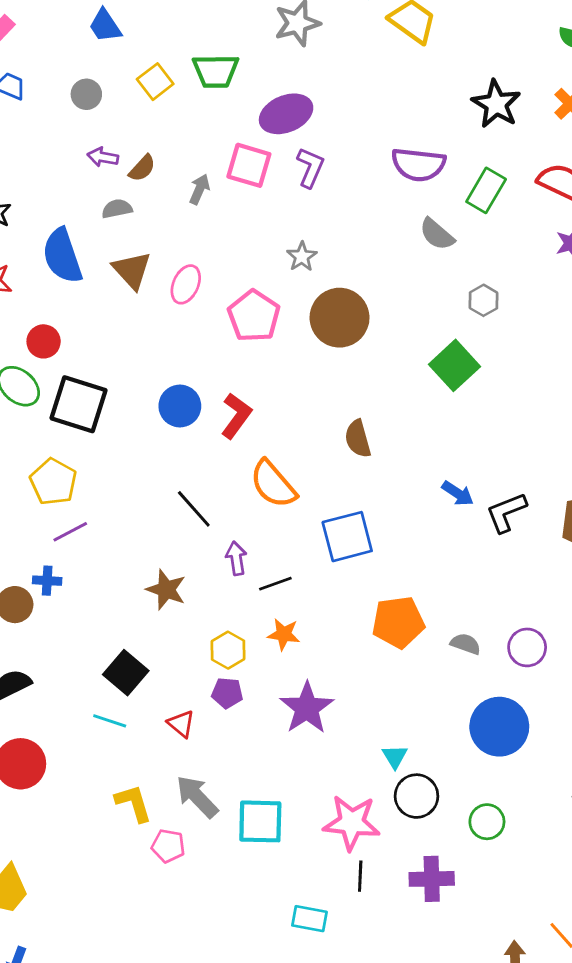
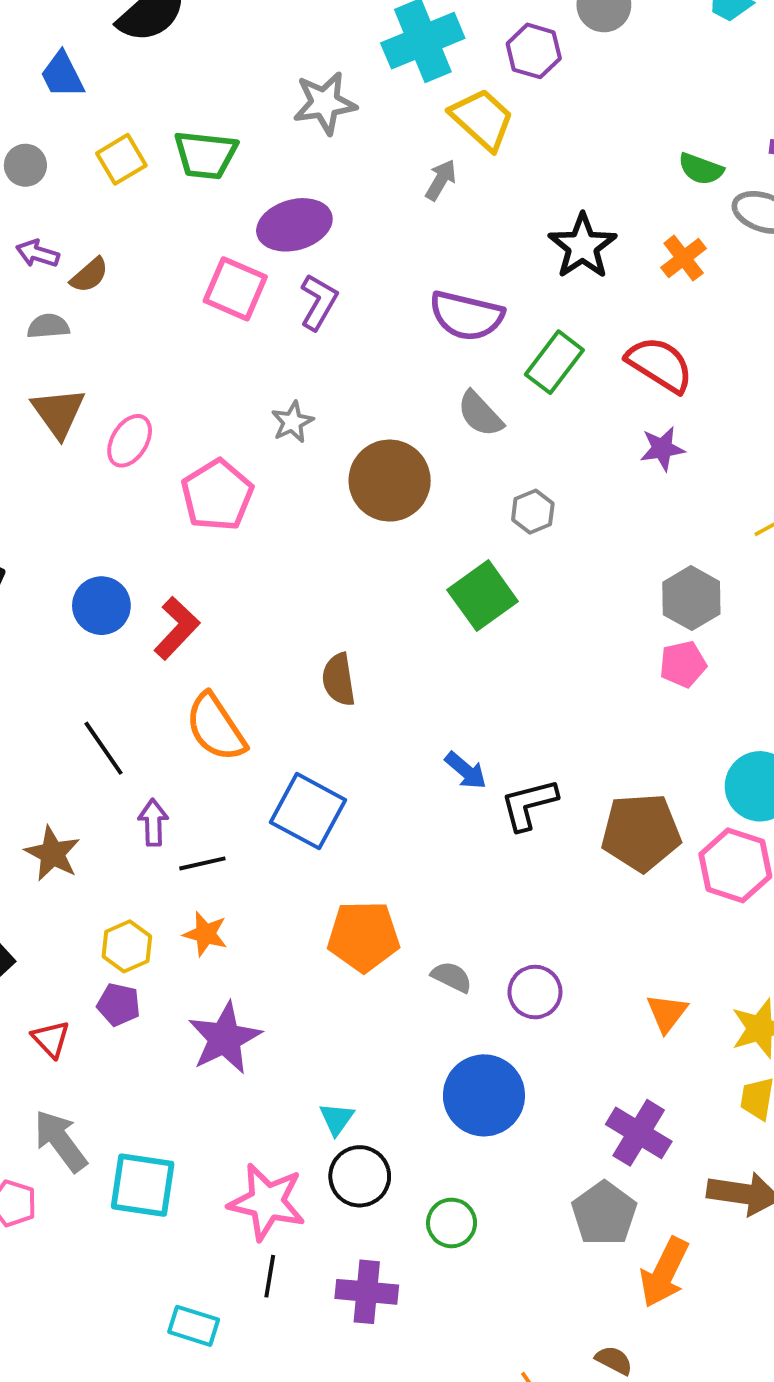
gray arrow: (199, 189) -> (441, 180), moved
brown circle: (340, 318) -> (390, 481), moved
blue square: (347, 537) -> (308, 811), turned 36

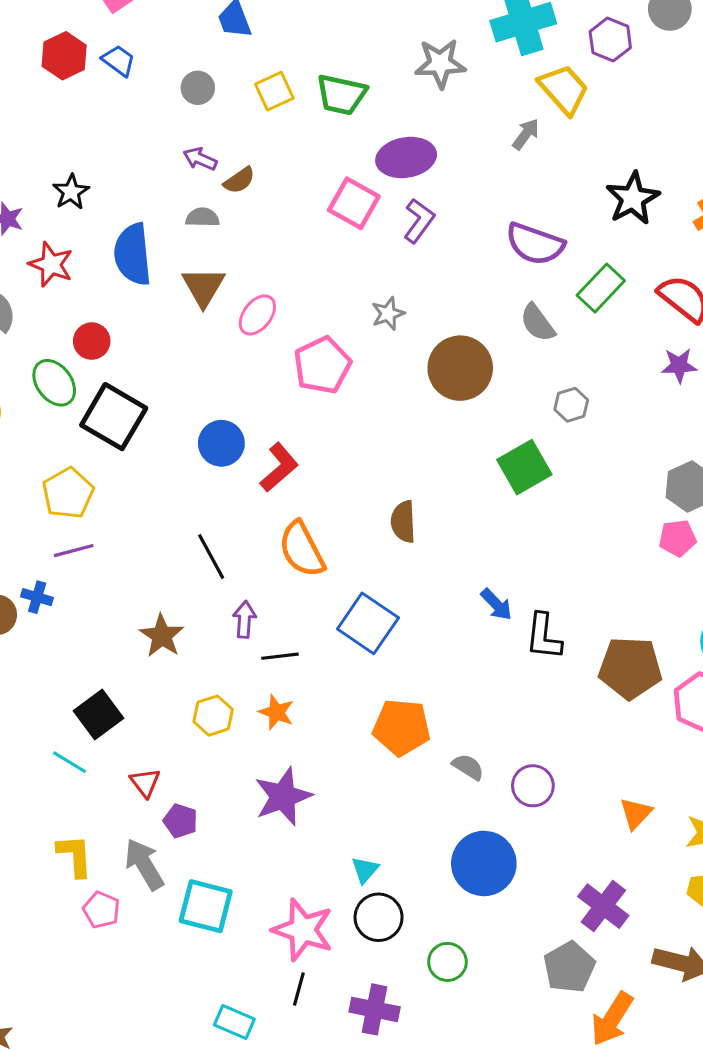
black L-shape: (529, 804) -> (544, 636), turned -75
purple pentagon: (119, 1005) -> (180, 821), moved

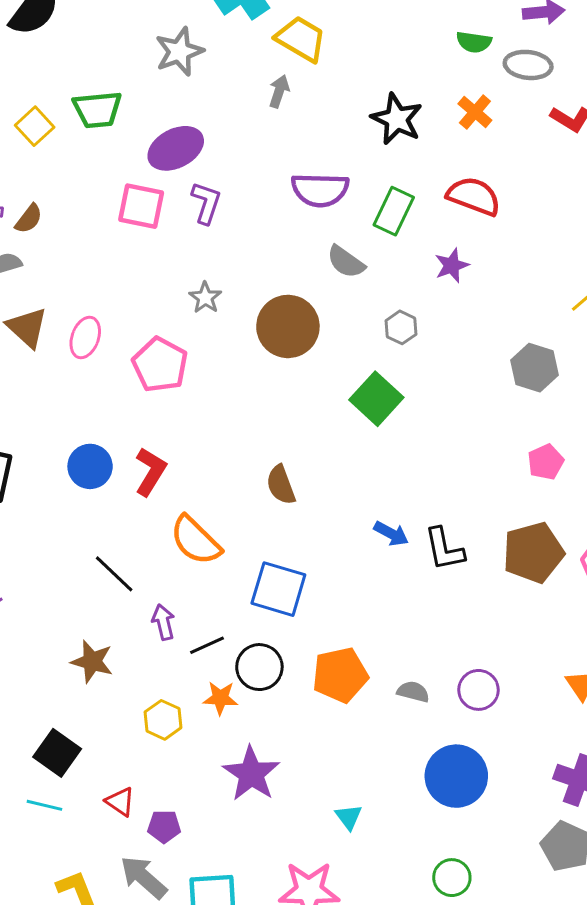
purple star: (679, 365) -> (452, 265), moved
pink pentagon: (677, 538) -> (546, 462), moved
black circle: (379, 917) -> (259, 667), moved

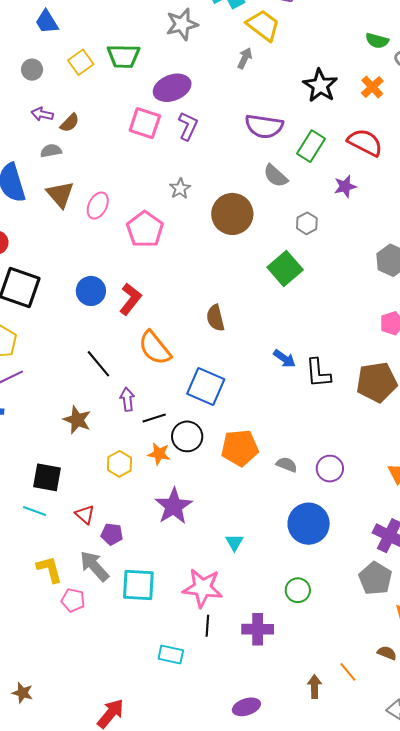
black square: (57, 753) -> (47, 477), turned -32

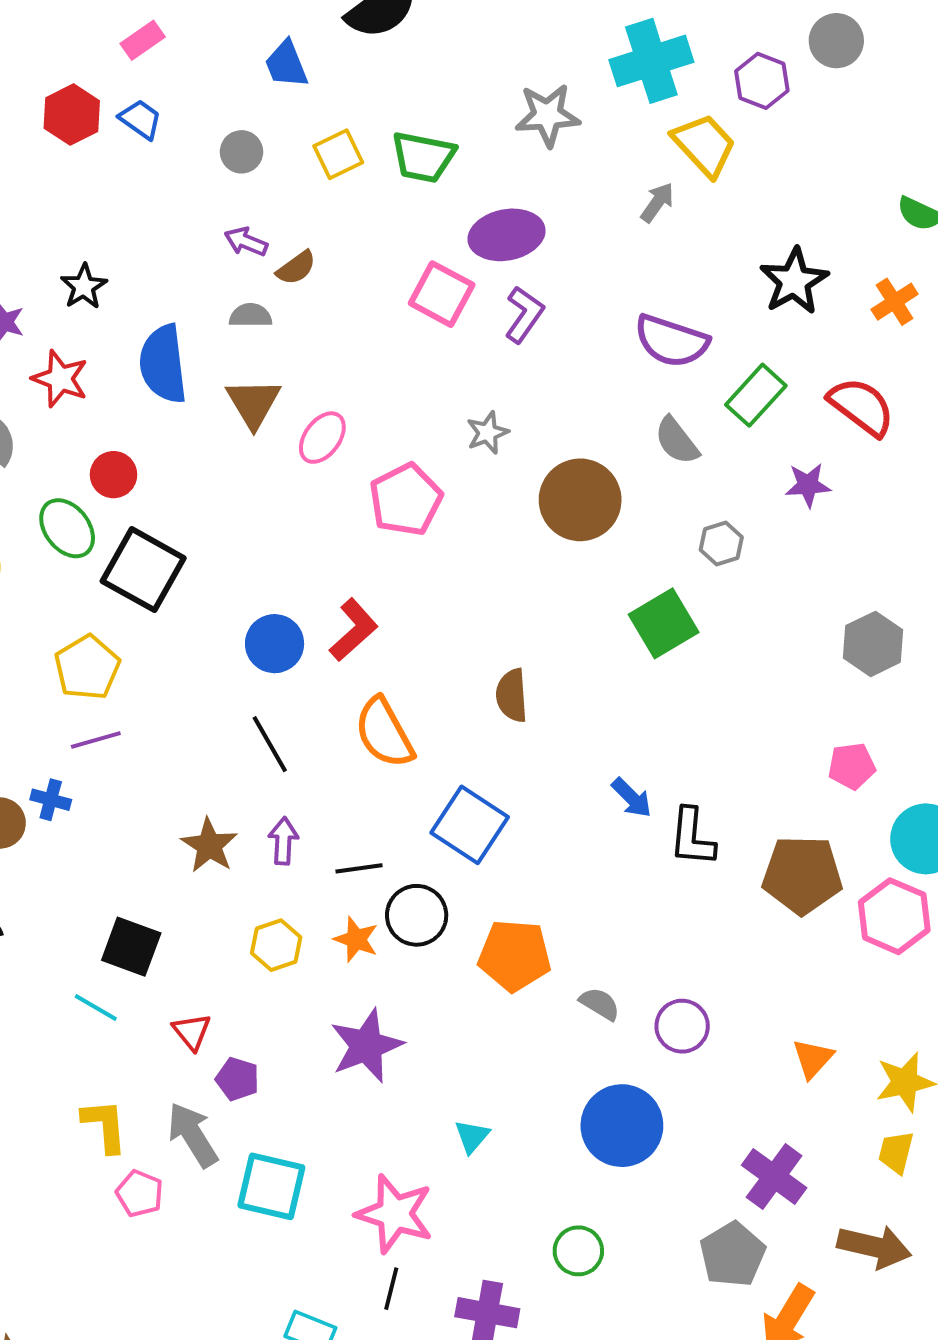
blue circle: (91, 291) -> (275, 644), moved
purple arrow: (127, 399) -> (283, 841), moved

